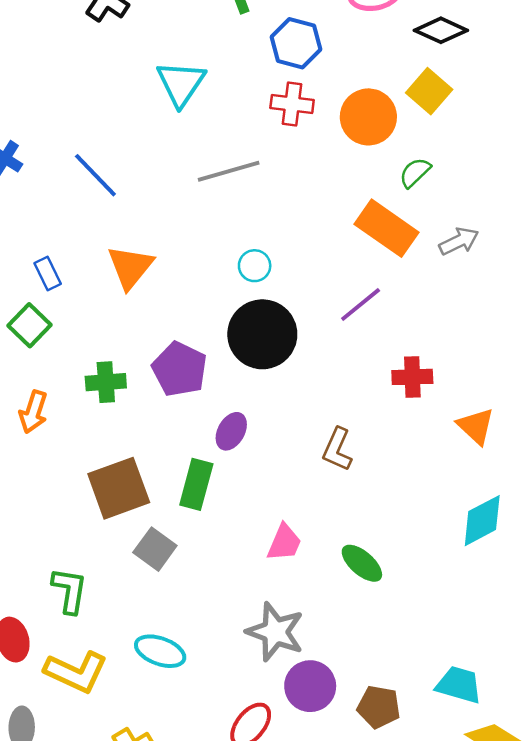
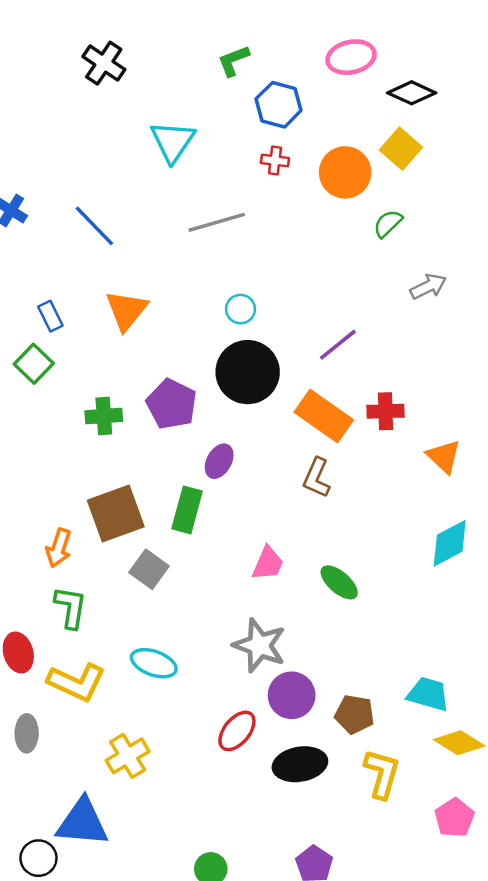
red cross: (292, 104) -> (275, 161), size x0.7
orange rectangle: (386, 228) -> (324, 416), moved
orange arrow: (33, 412) -> (59, 548), moved

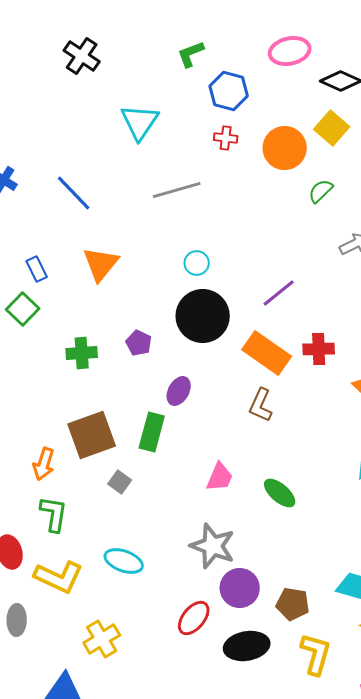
purple pentagon: (172, 404) -> (139, 343), size x0.6
gray square: (149, 569) -> (120, 482), size x0.7

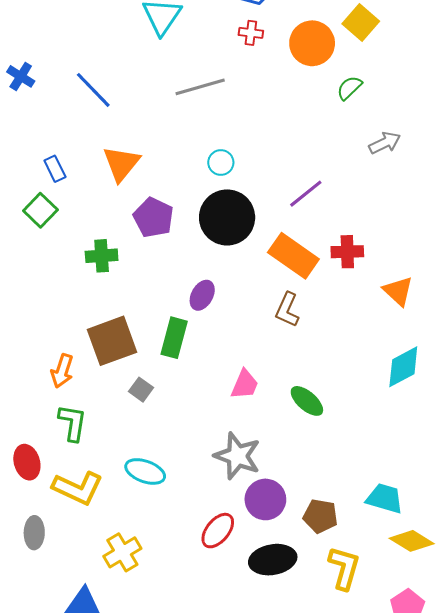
purple pentagon: (139, 343) -> (153, 217), moved, size x1.5

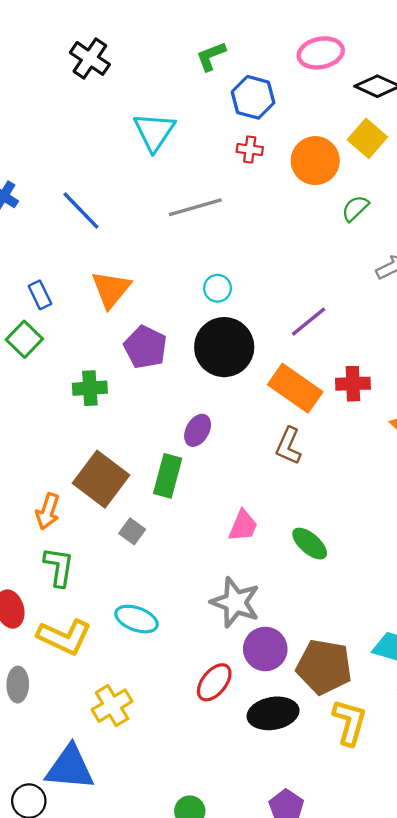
brown square: (112, 341) -> (101, 479), turned -33
brown pentagon: (320, 516) -> (324, 667), size x1.5

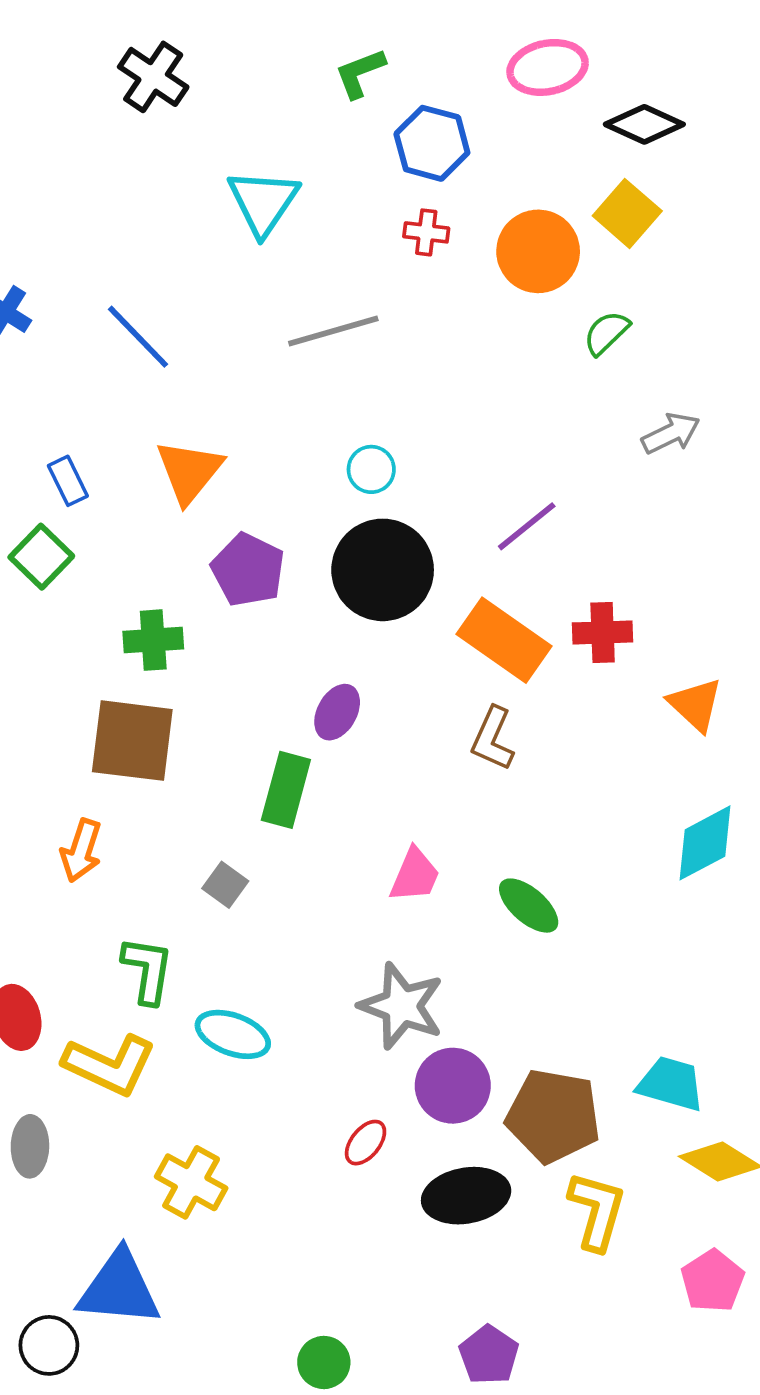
brown square: (101, 479) -> (132, 741), moved, turned -30
green L-shape: (59, 567) -> (148, 970), moved
red ellipse: (214, 682) -> (366, 1143), size x0.7
yellow cross: (112, 706) -> (191, 1182), turned -30

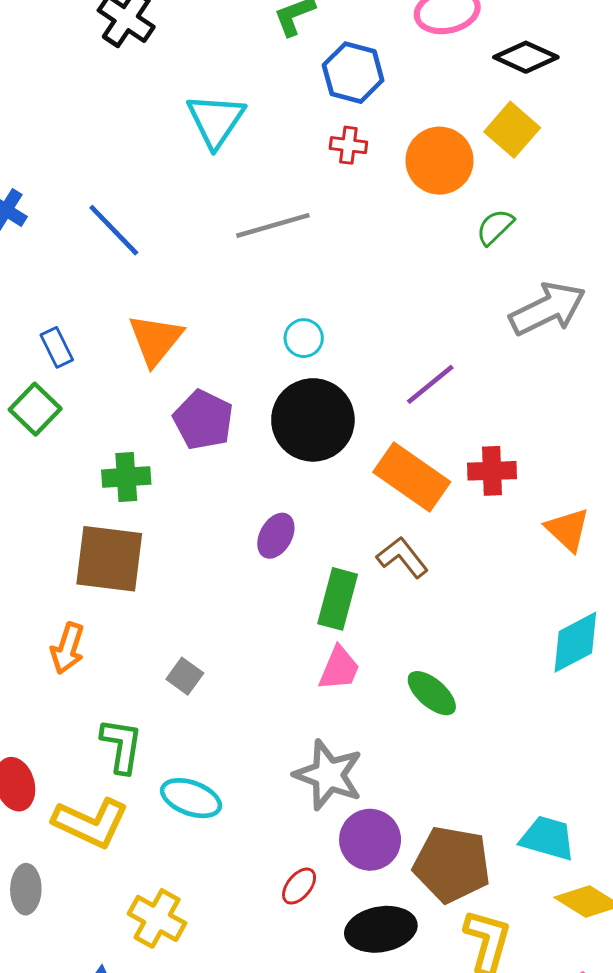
gray arrow: (671, 433) -> (548, 309), size x1.6
brown L-shape: (493, 739) -> (402, 557), turned 118
green rectangle: (286, 790) -> (338, 599), moved

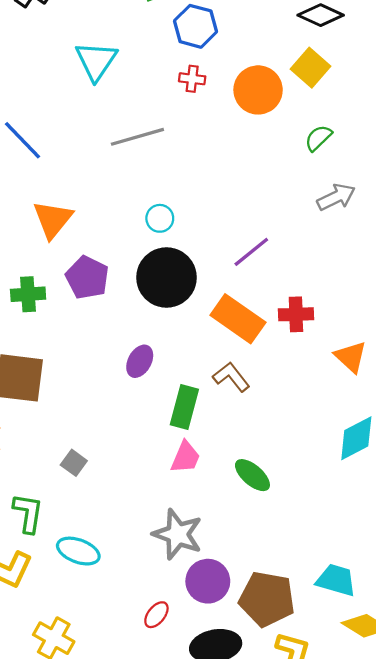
green semicircle: (495, 227) -> (318, 138), moved
gray arrow: (548, 309) -> (336, 197), size x0.7
green cross: (126, 477) -> (28, 294), moved

